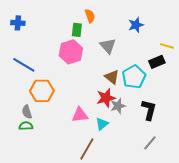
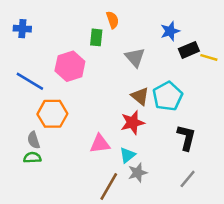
pink hexagon: (71, 52) -> (70, 66), moved
black rectangle: (157, 62) -> (189, 50), moved
gray star: (118, 106) -> (138, 173), moved

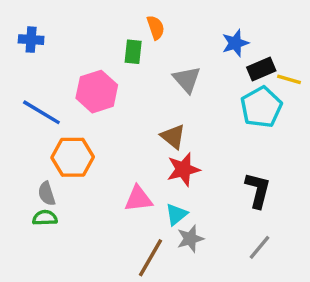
brown triangle: (140, 96) -> (173, 137), moved
cyan pentagon: (168, 96) -> (261, 107), moved

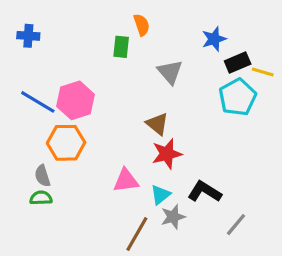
pink hexagon: (97, 92) -> (76, 100), moved
black L-shape: (258, 190) -> (205, 192), moved, turned -72

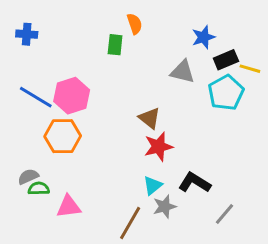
gray triangle: (170, 72) -> (183, 72), moved, turned -35
gray semicircle: (42, 176) -> (28, 177), moved, turned 84
pink triangle: (126, 181) -> (69, 207), moved

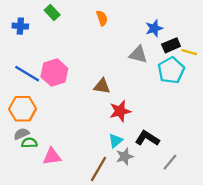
green rectangle: (115, 45) -> (52, 12), moved, turned -49
brown triangle: (150, 118) -> (102, 86), moved, turned -30
orange hexagon: (63, 136) -> (23, 109), moved

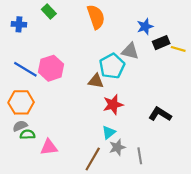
orange semicircle: (102, 18) -> (96, 17), size x1.6
cyan pentagon: (171, 70) -> (112, 66), moved
black L-shape: (147, 138) -> (160, 114), moved
gray line: (170, 162) -> (140, 156), moved, turned -49

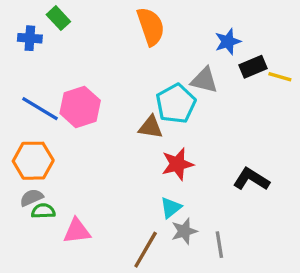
green rectangle: (49, 12) -> (58, 18), moved

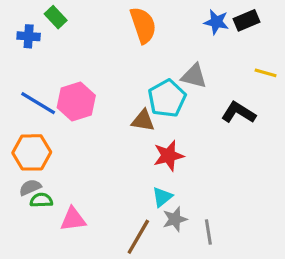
blue star: (228, 42) -> (216, 22), moved, turned 30
black rectangle: (253, 67) -> (247, 20), moved
black L-shape: (251, 179) -> (239, 113), moved

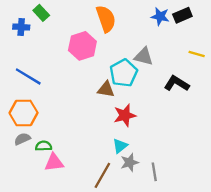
pink hexagon: (76, 102) -> (82, 46), moved
green semicircle: (41, 200) -> (44, 146), moved

